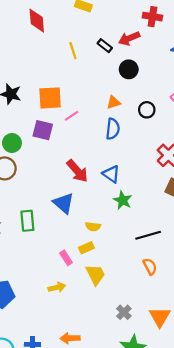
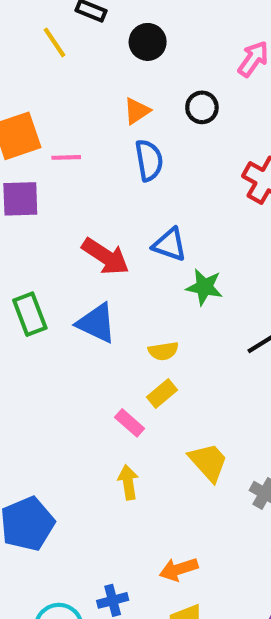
yellow line: (73, 51) -> (55, 42), moved
pink line: (72, 116) -> (66, 157), turned 48
green rectangle: (27, 221) -> (30, 314), moved
yellow trapezoid: (95, 275) -> (208, 462), moved
yellow arrow: (57, 287) -> (128, 482), turned -70

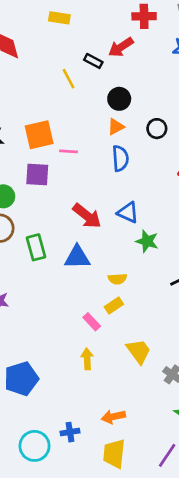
black circle: (148, 42) -> (119, 99), moved
blue triangle: (96, 323) -> (77, 257), turned -32

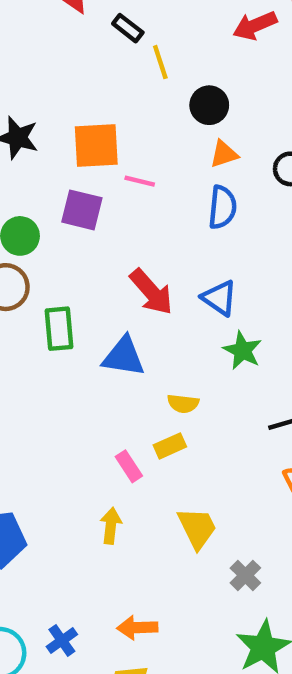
black rectangle: (93, 61) -> (128, 28), moved
black circle: (119, 99) -> (209, 105), moved
blue cross: (70, 432) -> (62, 640), turned -36

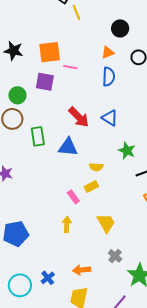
black circle: (209, 105) -> (120, 28), moved
green star: (242, 350) -> (127, 151), moved
gray cross: (245, 575) -> (115, 256), moved

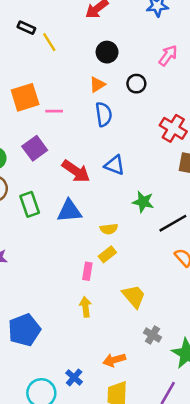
purple square: (45, 82) -> (35, 148), moved, turned -36
pink rectangle: (73, 197) -> (87, 271), turned 56

